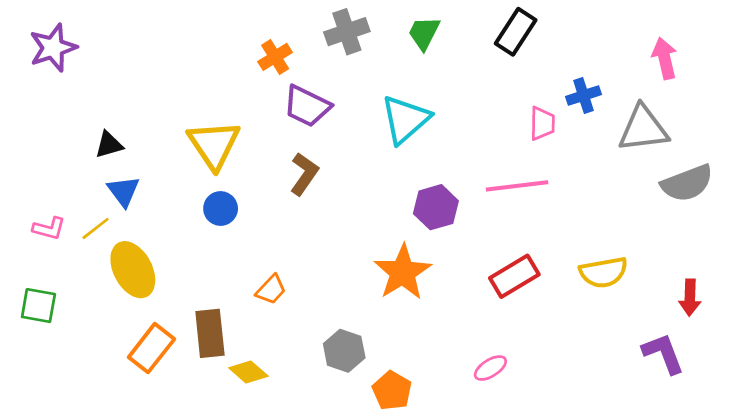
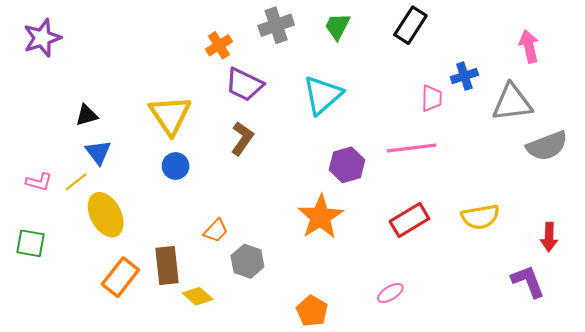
gray hexagon: (344, 351) -> (247, 261), moved

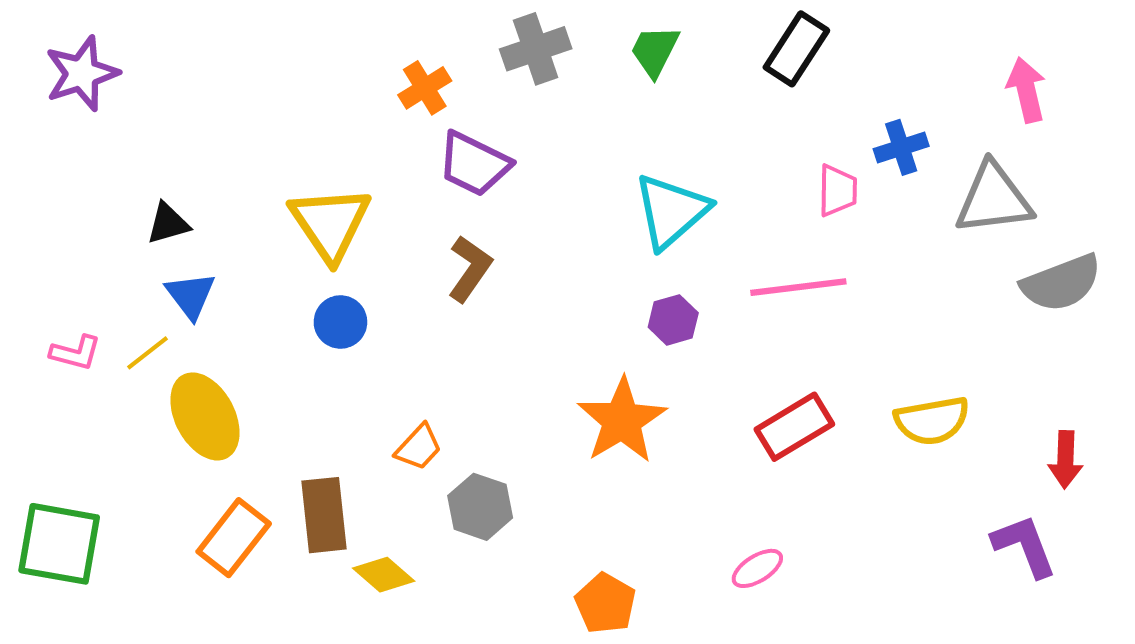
cyan triangle: (323, 95) -> (671, 211), moved
purple hexagon: (347, 165) -> (673, 320), size x0.7
green square: (31, 243) -> (59, 544), moved, size x1.5

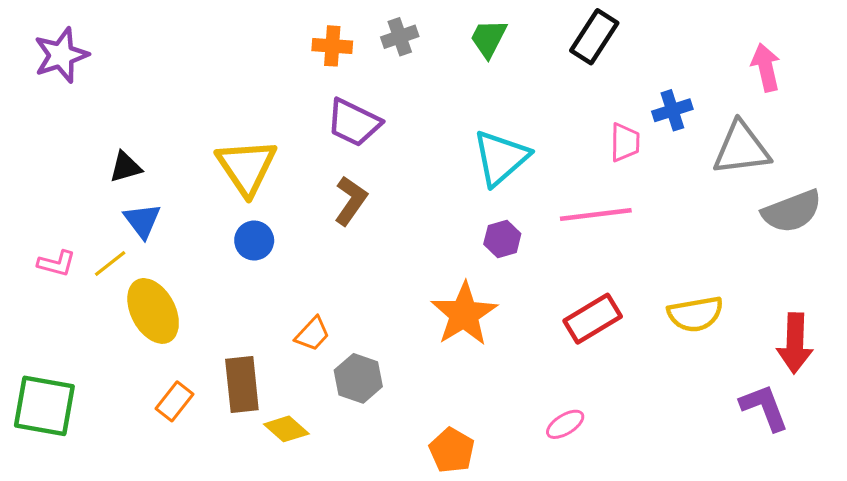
gray cross: (536, 49) -> (400, 37), size x0.7
orange cross: (425, 88) -> (332, 46), moved, turned 36
red arrow: (1065, 460) -> (795, 343), size x1.4
orange rectangle: (234, 538) -> (175, 401), size x0.7

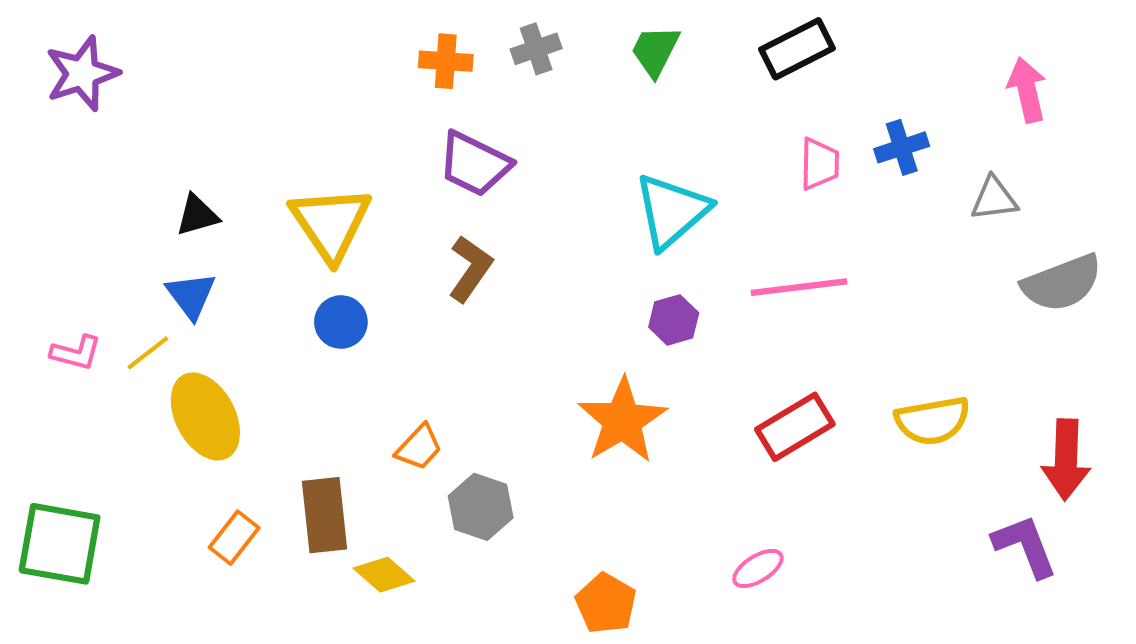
black rectangle: (594, 37) -> (797, 49), turned 30
pink trapezoid: (625, 142) -> (820, 164), moved
gray triangle: (741, 149) -> (994, 199), size x0.6
black triangle: (125, 167) -> (197, 215), moved

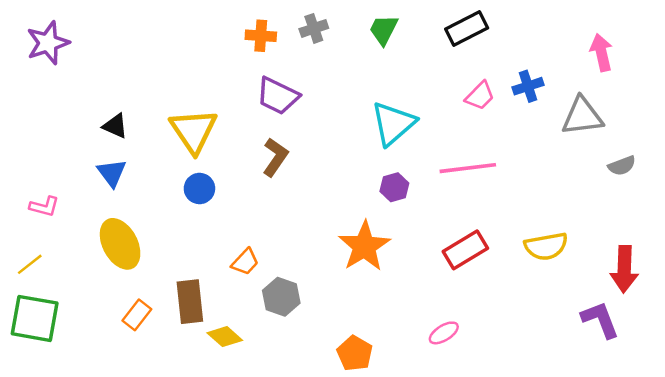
pink trapezoid: (820, 164) -> (480, 96), turned 44
gray triangle: (994, 199) -> (582, 116), size x1.5
black triangle: (197, 215) -> (115, 126), turned 40
gray semicircle: (1062, 283) -> (622, 166), size x0.6
yellow line: (148, 353) -> (30, 264), moved

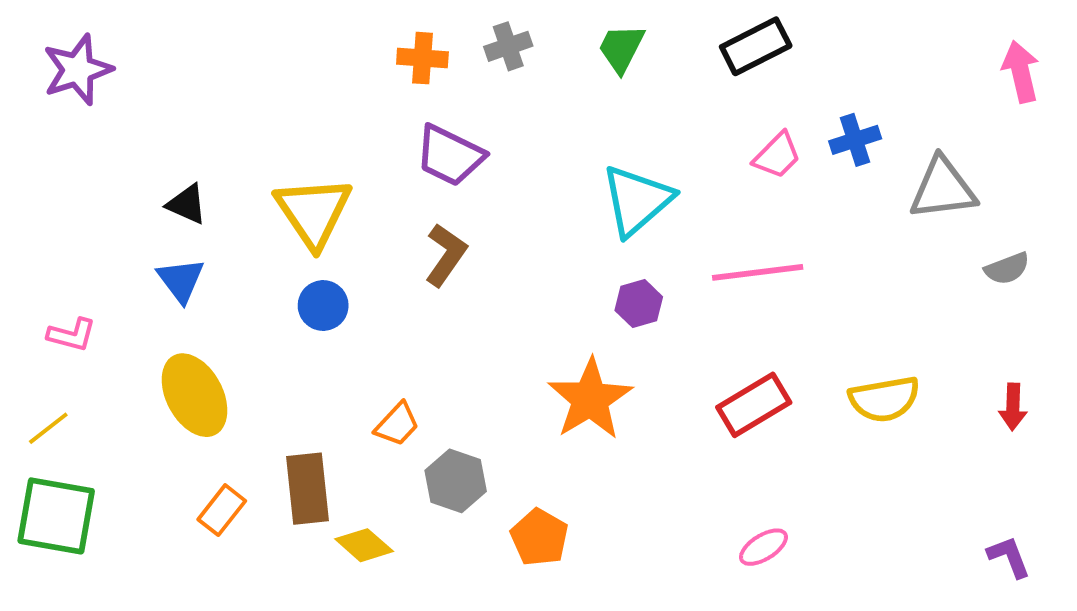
pink arrow: (601, 53) -> (1021, 72), moved
red arrow: (624, 269) -> (1013, 407), moved, size x0.6
purple L-shape: (600, 320) -> (1009, 557), moved, size x0.7
pink ellipse: (444, 333) -> (763, 547), moved
orange pentagon: (355, 353) -> (539, 537), moved

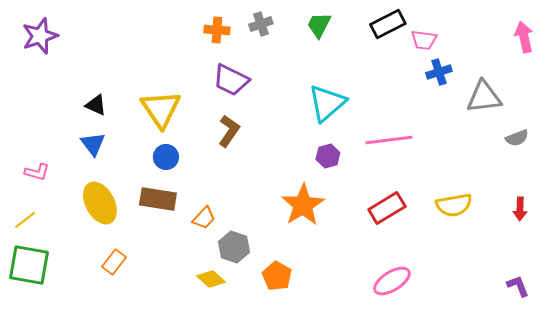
pink trapezoid: (777, 155) -> (424, 40), moved, turned 52
brown rectangle: (308, 489) -> (158, 199), moved, turned -75
yellow diamond: (364, 545) -> (211, 279), moved
pink ellipse: (763, 547) -> (392, 281), size x1.5

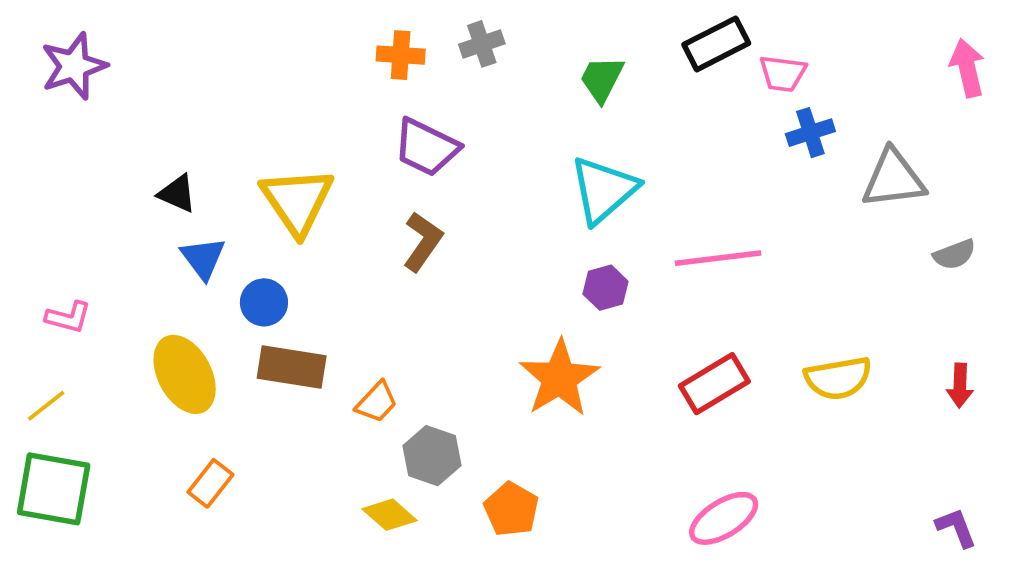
green trapezoid: (319, 25) -> (602, 79), moved
blue triangle: (93, 144) -> (203, 258), moved
blue circle: (166, 157) -> (264, 302), moved

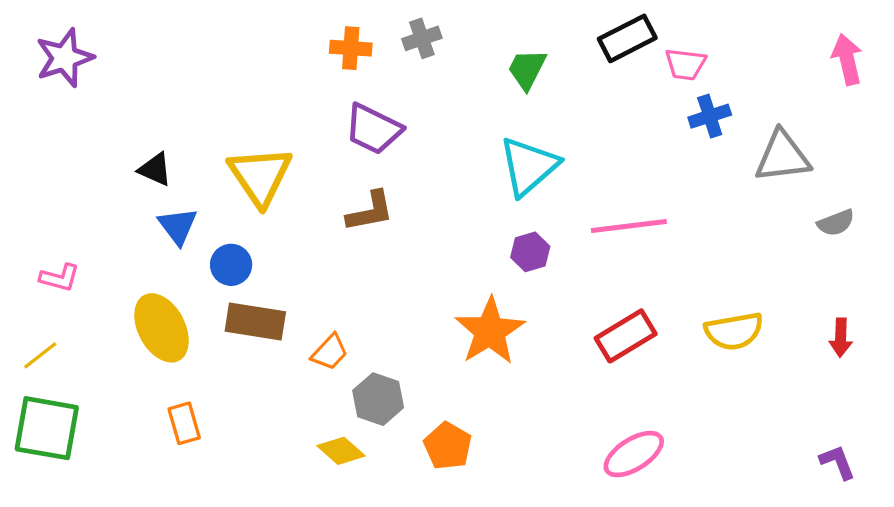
brown L-shape: (423, 242) -> (370, 211), turned 44
orange rectangle: (210, 483) -> (184, 423), turned -54

